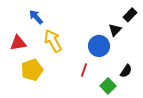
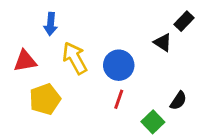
blue arrow: (36, 17) -> (51, 24), turned -133
black triangle: (115, 30) -> (163, 42), turned -40
blue circle: (99, 46) -> (119, 65), moved

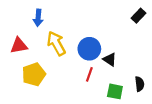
black triangle: (163, 42) -> (110, 59), moved
black semicircle: (178, 101) -> (140, 84), moved, turned -40
green square: (153, 122) -> (115, 91), turned -35

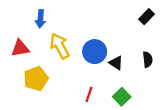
red line: (89, 74) -> (89, 94), moved
black semicircle: (140, 84) -> (148, 59), moved
green square: (115, 91) -> (122, 97), turned 35

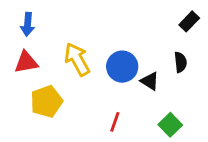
blue arrow: (40, 19) -> (28, 24), moved
black semicircle: (148, 59) -> (180, 62), moved
green square: (122, 97) -> (170, 125), moved

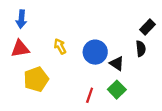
black rectangle: (189, 21) -> (148, 27), moved
yellow arrow: (77, 59) -> (60, 46), size x0.6
green square: (170, 125) -> (117, 90), moved

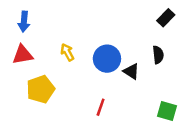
black rectangle: (148, 27) -> (166, 18), moved
green square: (117, 90) -> (167, 111), moved, turned -30

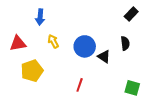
blue arrow: (24, 22) -> (40, 17), moved

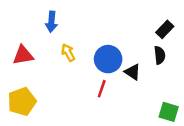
black rectangle: (131, 14) -> (165, 29), moved
yellow pentagon: (32, 71) -> (22, 102), moved
red line: (80, 85) -> (102, 89), moved

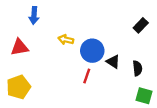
blue arrow: (51, 22) -> (34, 15), moved
yellow arrow: (68, 53) -> (66, 40), moved, turned -48
black semicircle: (160, 55) -> (137, 68), moved

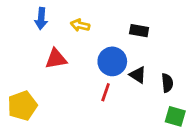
black rectangle: (141, 25) -> (139, 31), moved, turned 56
yellow arrow: (66, 40) -> (80, 25), moved
red triangle: (20, 47) -> (56, 59), moved

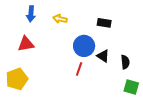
red triangle: (56, 59) -> (26, 44), moved

